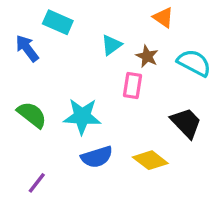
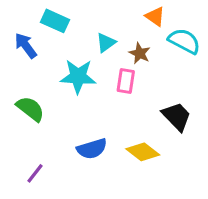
cyan semicircle: (194, 63) -> (184, 41), moved
cyan star: (82, 116) -> (78, 76), moved

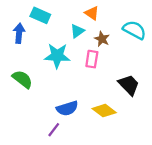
orange triangle: (155, 16) -> (92, 13), moved
blue arrow: (26, 46) -> (19, 33), turned 42
purple line: (35, 173) -> (54, 130), moved

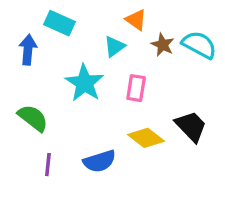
brown star: (102, 39) -> (163, 45), moved
cyan star: (57, 56) -> (84, 83), turned 30
yellow diamond: (104, 111) -> (146, 138), moved
purple line: (54, 130) -> (48, 165), moved, turned -32

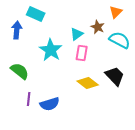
orange triangle: (136, 20) -> (116, 12), moved, turned 40
cyan semicircle: (199, 45) -> (120, 40), moved
cyan triangle: (114, 46) -> (77, 34), moved
blue semicircle: (99, 161) -> (50, 104), moved

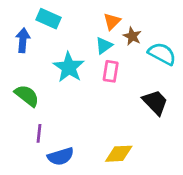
orange triangle: (116, 12) -> (112, 21), moved
yellow diamond: (88, 83) -> (119, 154), moved, turned -40
blue semicircle: (50, 104) -> (61, 156), moved

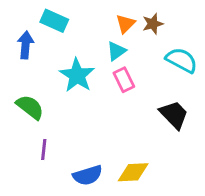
brown star: (132, 36) -> (153, 24), moved, turned 30
pink rectangle: (111, 71) -> (124, 80), turned -35
blue semicircle: (61, 156) -> (88, 175), moved

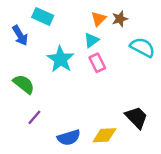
blue arrow: (25, 45) -> (20, 35), turned 144
black trapezoid: (174, 115) -> (137, 117), moved
purple line: (44, 149) -> (34, 117), turned 35

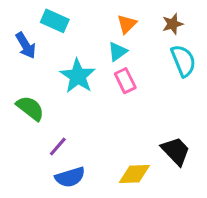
brown star: (120, 19) -> (173, 24), moved
cyan semicircle: (142, 47) -> (183, 61), turned 40
purple line: (34, 117) -> (58, 146), moved
blue semicircle: (69, 138) -> (70, 177), moved

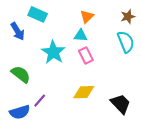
brown star: (173, 24) -> (128, 17), moved
cyan triangle: (118, 52) -> (81, 35), turned 40
yellow diamond: (134, 174) -> (84, 92), moved
blue semicircle: (70, 177) -> (20, 112), moved

